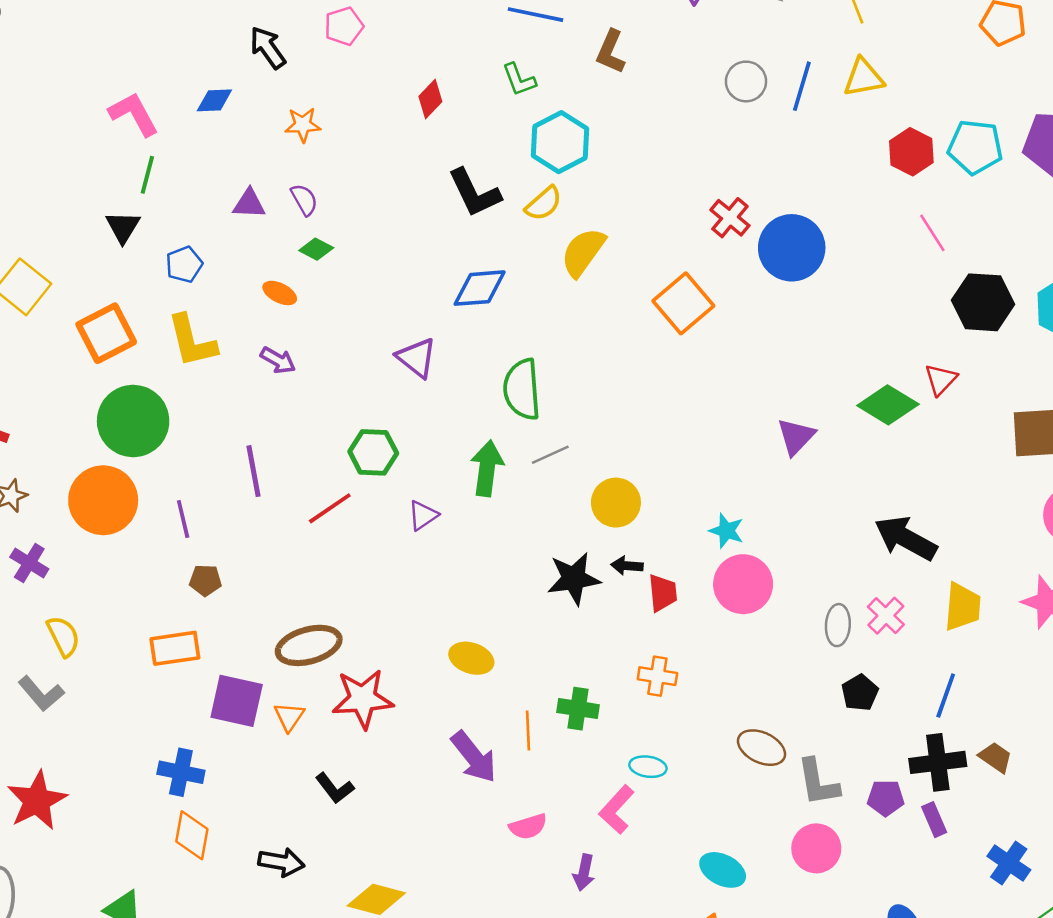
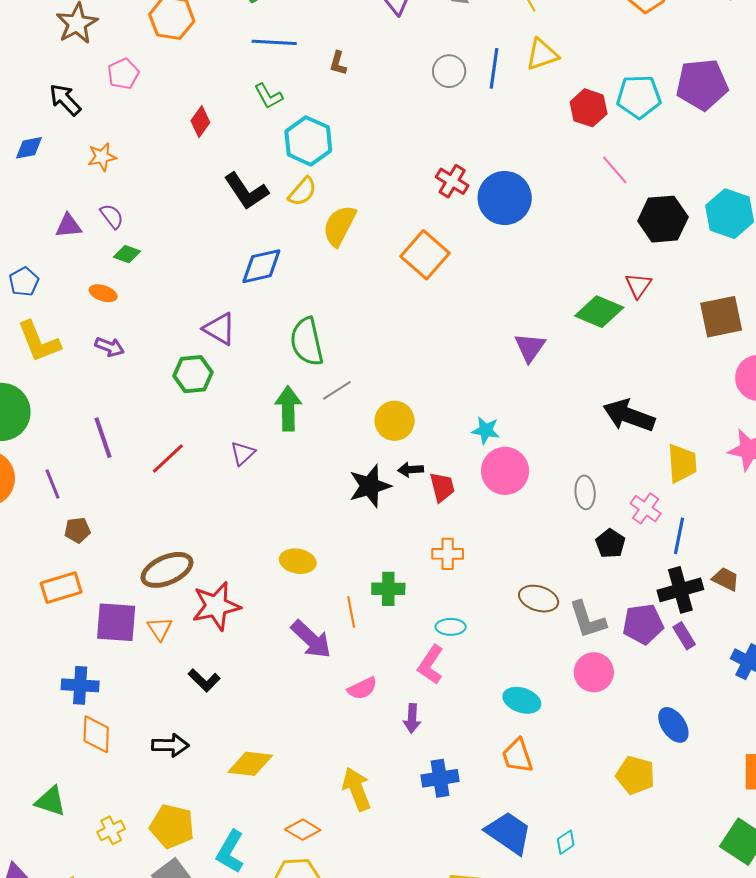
brown L-shape: (611, 52) -> (338, 63), size x0.7
green hexagon: (373, 452) -> (193, 374), moved
pink cross: (886, 616) -> (646, 508), moved
purple pentagon: (886, 798) -> (643, 624), size x1.4

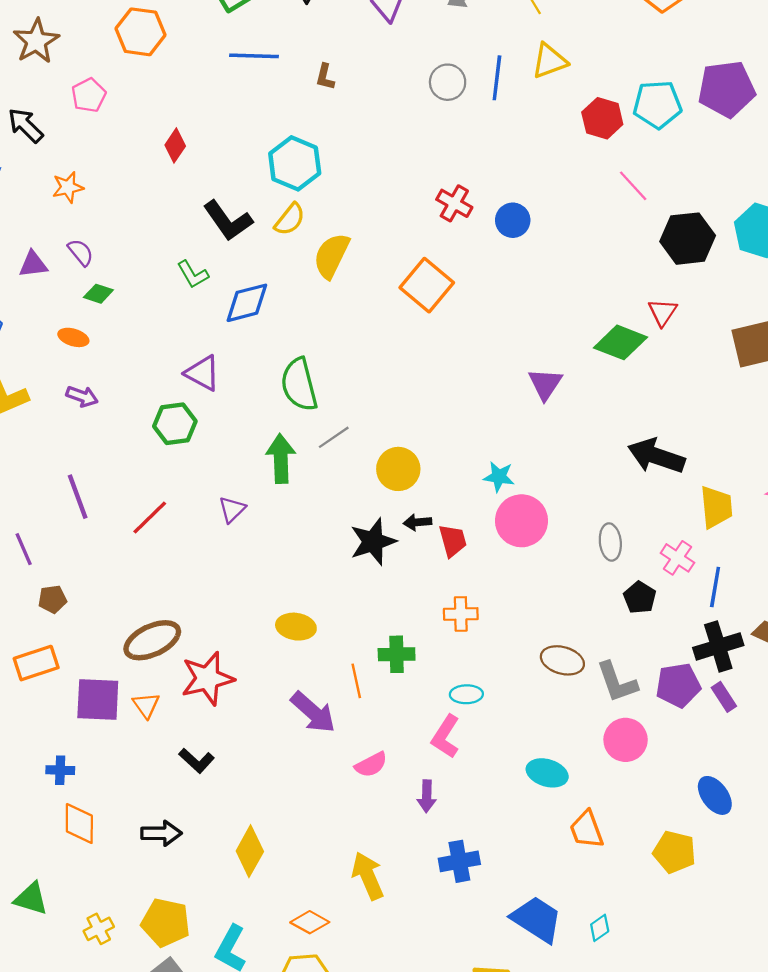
green L-shape: (269, 96) -> (193, 274), moved
blue circle: (505, 198) -> (513, 220), size x0.6
blue cross: (80, 685) -> (60, 770), size x0.7
orange trapezoid: (517, 756) -> (587, 830), moved
yellow diamond: (250, 764) -> (250, 851), turned -66

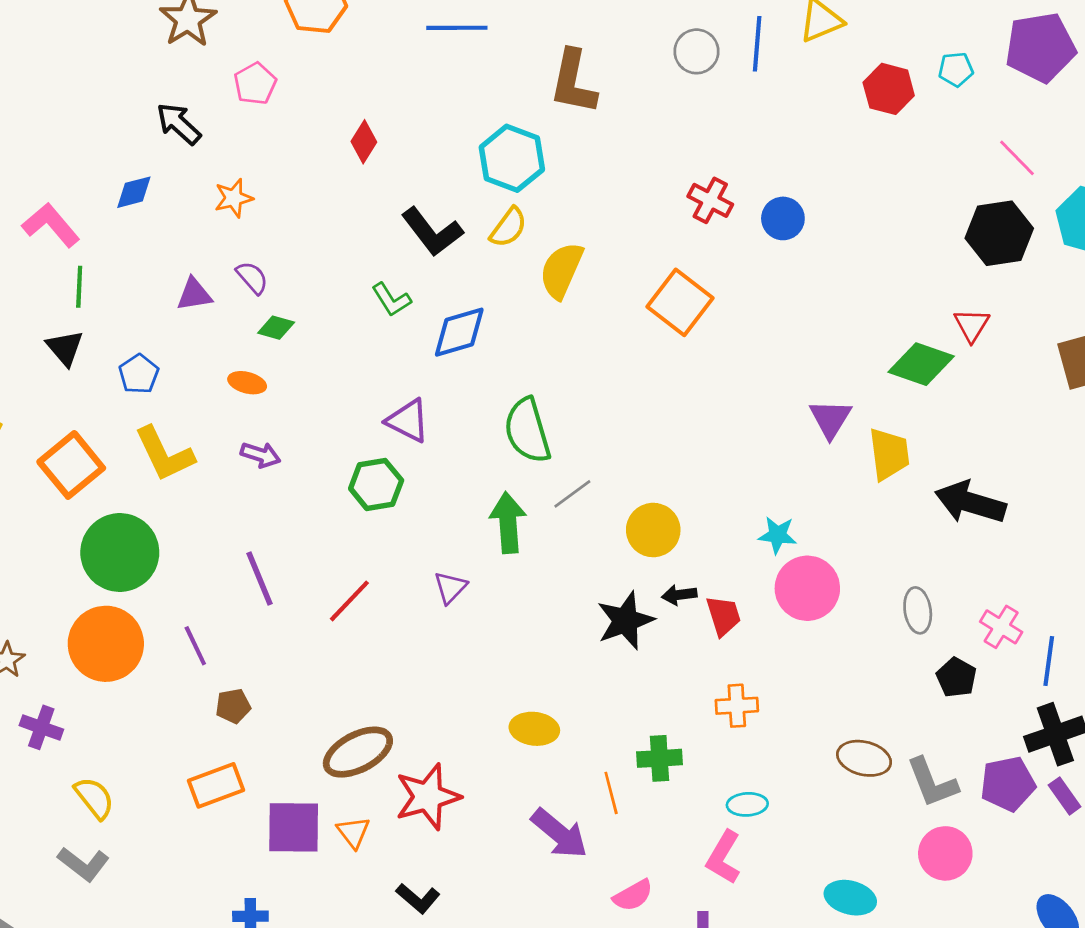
brown L-shape: (325, 77) -> (573, 82), moved, size x2.0
cyan pentagon: (657, 104) -> (956, 69), size x0.6
pink line: (633, 186) -> (1017, 158), moved
yellow trapezoid: (716, 507) -> (889, 454), moved

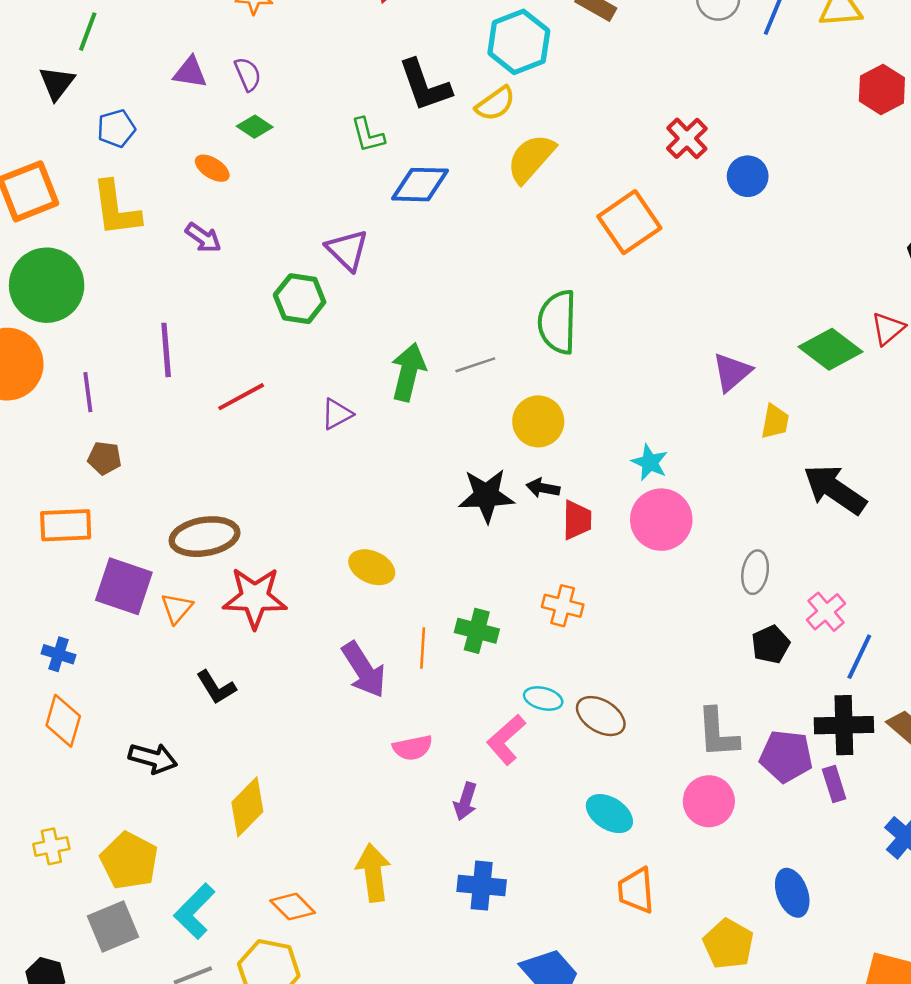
green semicircle: (527, 431) -> (557, 322), moved
yellow trapezoid: (889, 454) -> (775, 422), size x0.7
brown ellipse: (864, 758) -> (601, 716), moved

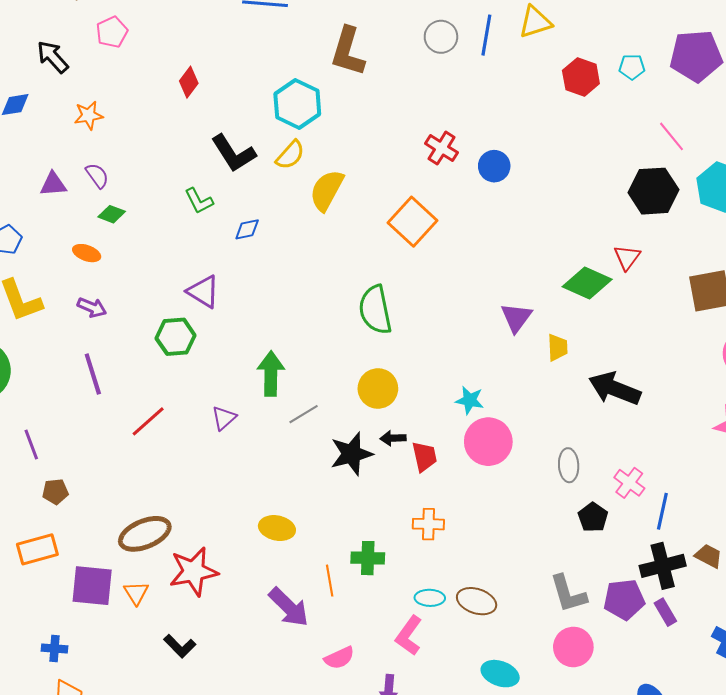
blue diamond: (420, 185) -> (247, 229), size x0.6
purple line: (166, 350) -> (93, 374), moved
gray line: (475, 365) -> (304, 414), moved

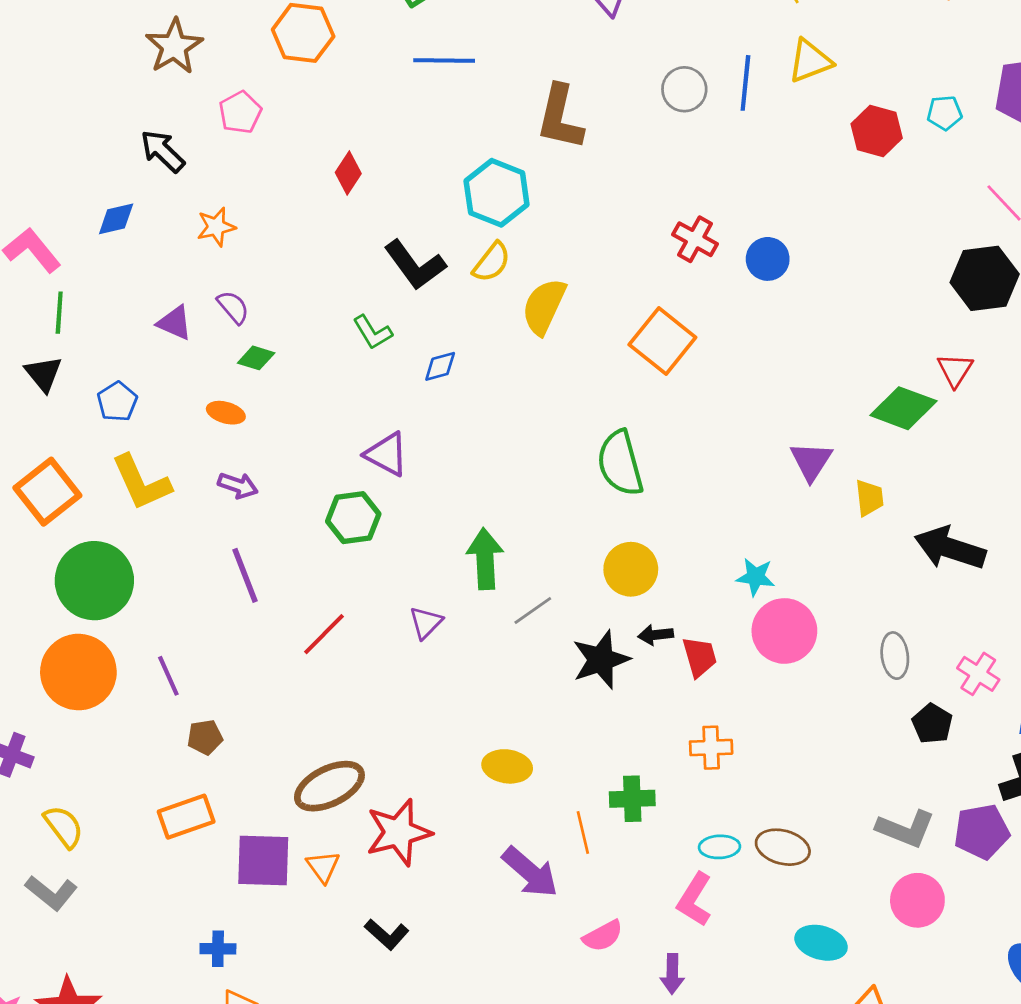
purple triangle: (53, 184) -> (175, 323), turned 32
gray L-shape: (568, 594) -> (906, 829), turned -48

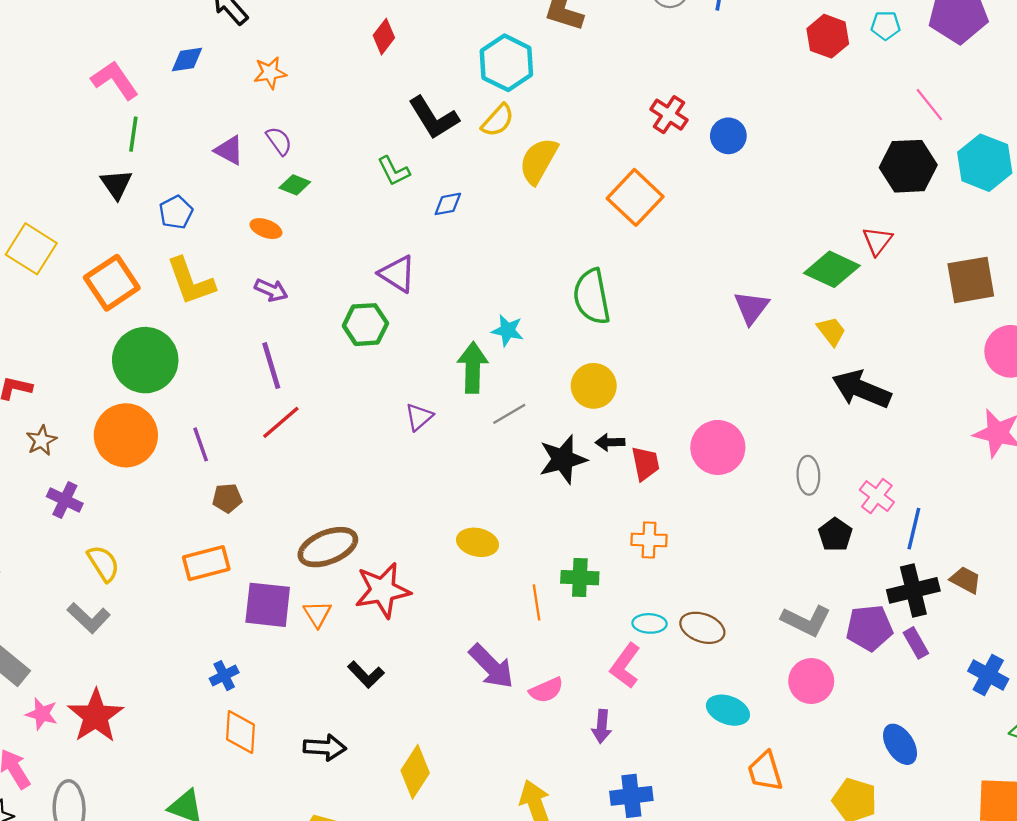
yellow trapezoid: (869, 498) -> (831, 331), moved, turned -36
cyan star: (756, 577) -> (508, 330), moved
red line: (324, 634) -> (281, 422), moved
purple arrow: (530, 872) -> (491, 666), moved
blue cross: (218, 949) -> (224, 676), turned -32

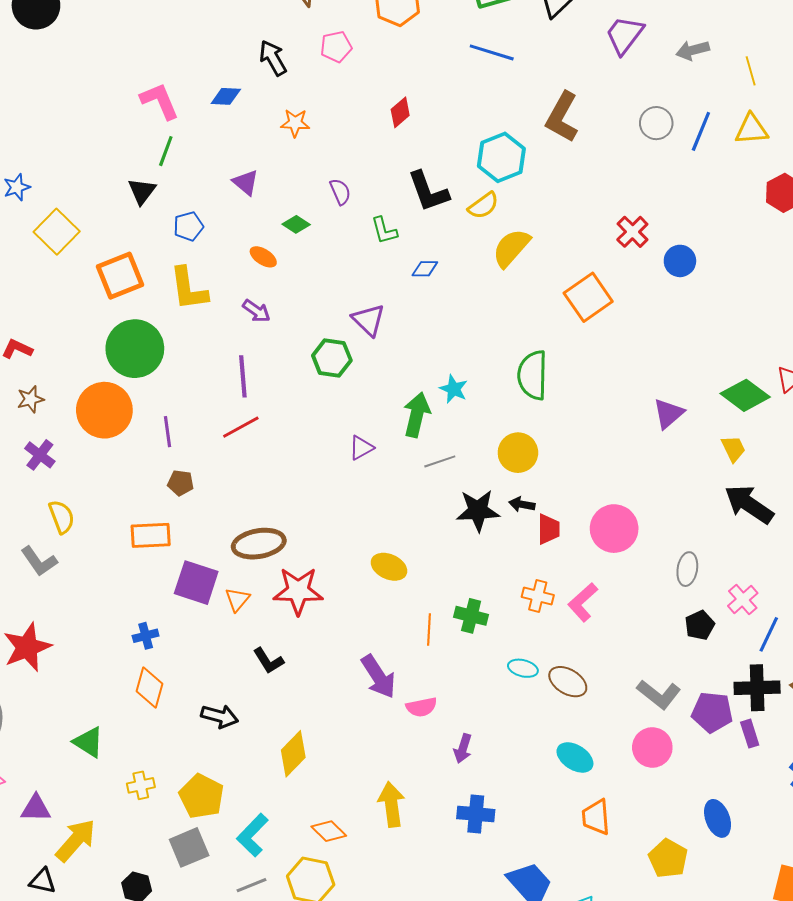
purple semicircle: (279, 141) -> (340, 192), moved
pink L-shape: (625, 666) -> (583, 602), moved

